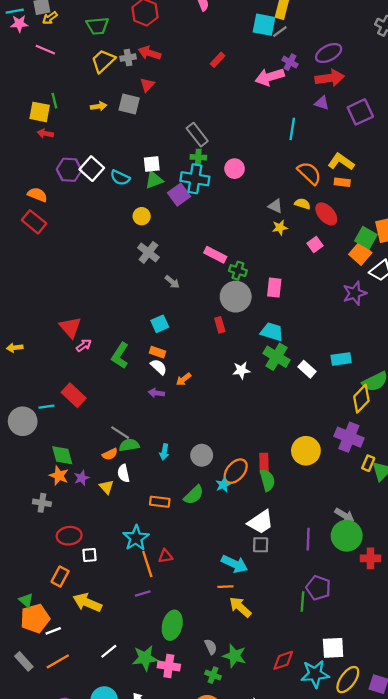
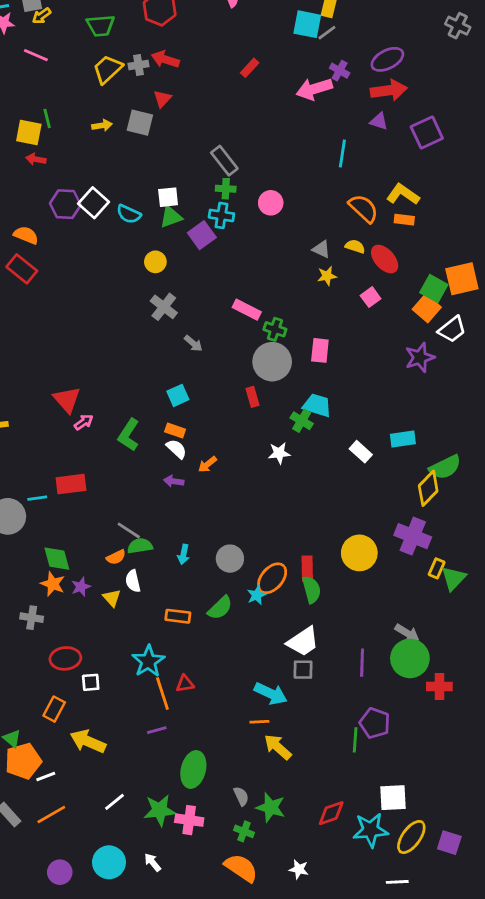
cyan cross: (195, 179) -> (221, 215), size x0.7
green cross: (276, 357) -> (302, 421), moved, size x0.7
red rectangle: (74, 395) -> (71, 484), turned -50

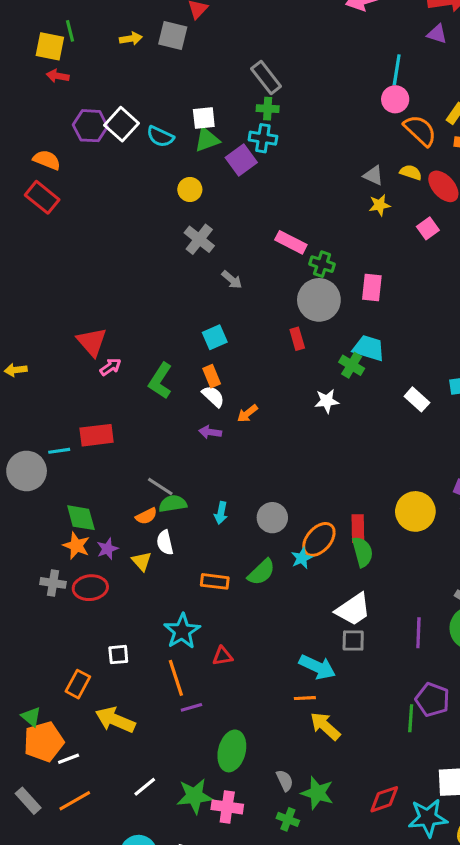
pink circle: (271, 203) -> (395, 99), moved
orange rectangle: (175, 431) -> (212, 376), turned 48
red ellipse: (65, 658) -> (90, 588), moved
orange line: (162, 694) -> (176, 678), moved

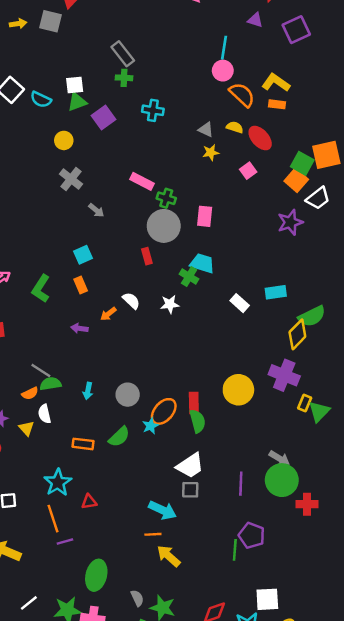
cyan cross: (263, 138) -> (153, 110), moved
white semicircle: (213, 396) -> (131, 301), moved

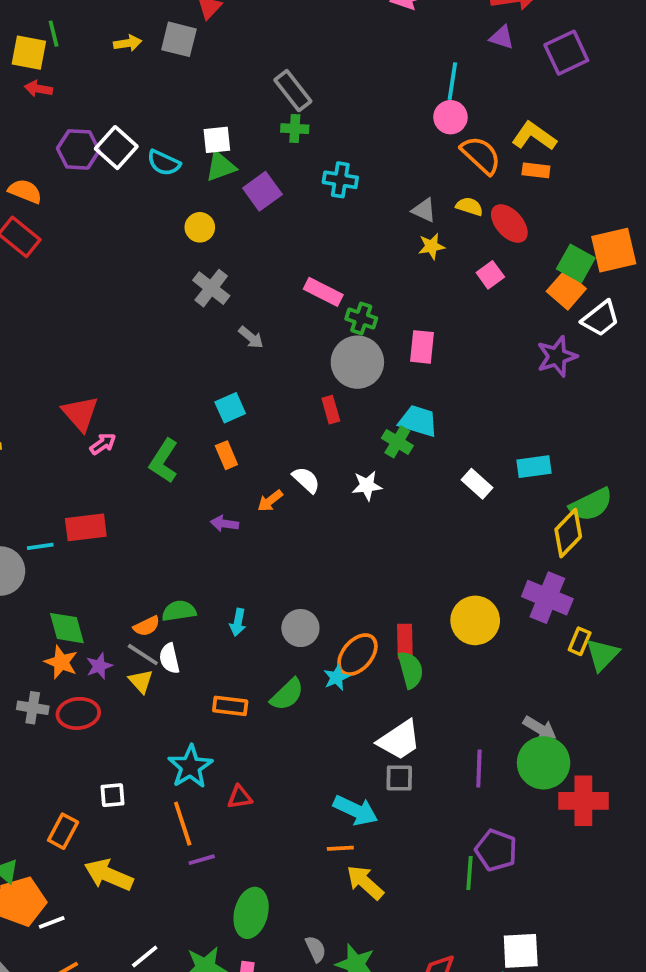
gray line: (41, 370) -> (143, 655), moved
red cross: (307, 504) -> (583, 801), size x1.4

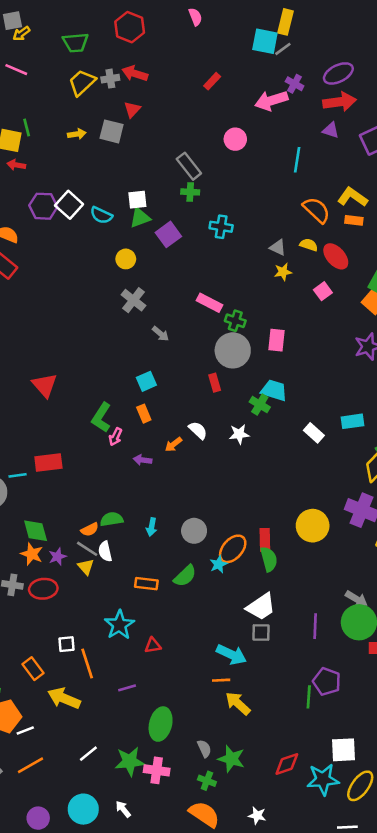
pink circle: (450, 117) -> (235, 139), moved
pink arrow: (103, 444) -> (115, 437), moved, turned 150
orange line: (183, 824) -> (87, 663), moved
orange rectangle: (63, 831) -> (33, 669), turned -65

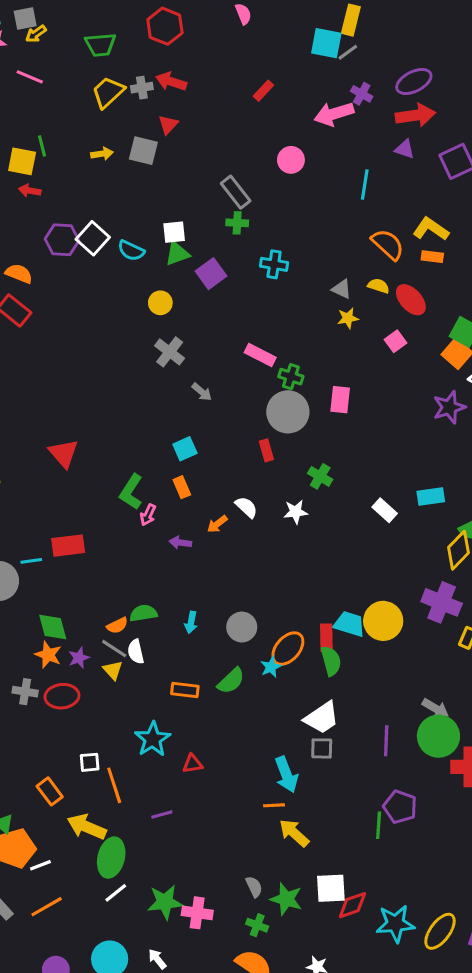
cyan trapezoid: (274, 390) -> (349, 624), moved
cyan arrow: (231, 654) -> (286, 775), turned 44
green ellipse: (161, 724) -> (111, 858), moved
white square: (343, 750) -> (331, 888), moved

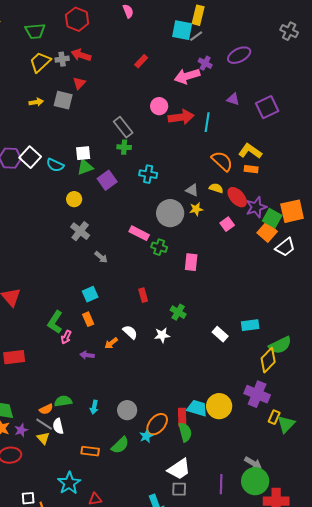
red arrow: (415, 115) -> (181, 117), moved
purple star: (449, 407) -> (256, 207), moved
gray circle: (288, 412) -> (170, 213), moved

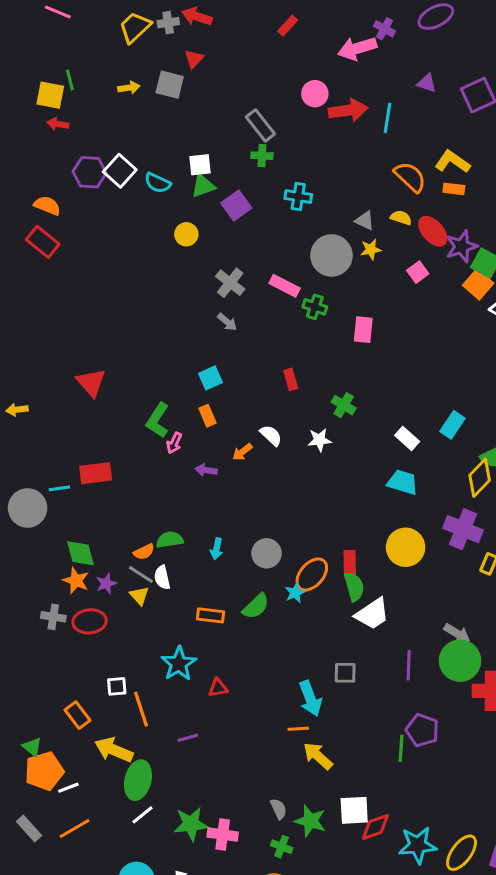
gray cross: (80, 231) -> (230, 283), moved
cyan rectangle: (250, 325) -> (452, 425), turned -48
cyan trapezoid: (197, 408) -> (403, 482), moved
white trapezoid: (179, 469) -> (372, 614), moved

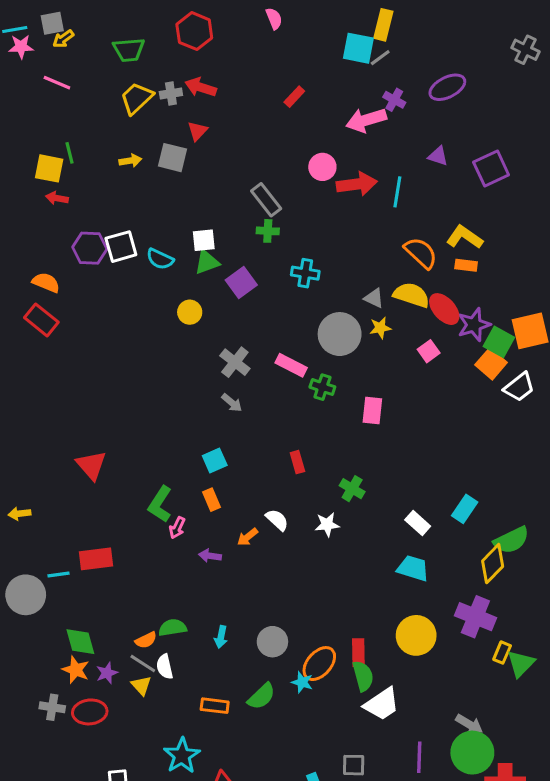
white square: (120, 171) -> (121, 247), turned 32
yellow semicircle: (401, 218) -> (411, 295), size x1.6
yellow arrow: (17, 410) -> (19, 514), moved
cyan star: (295, 593) -> (302, 682), turned -30

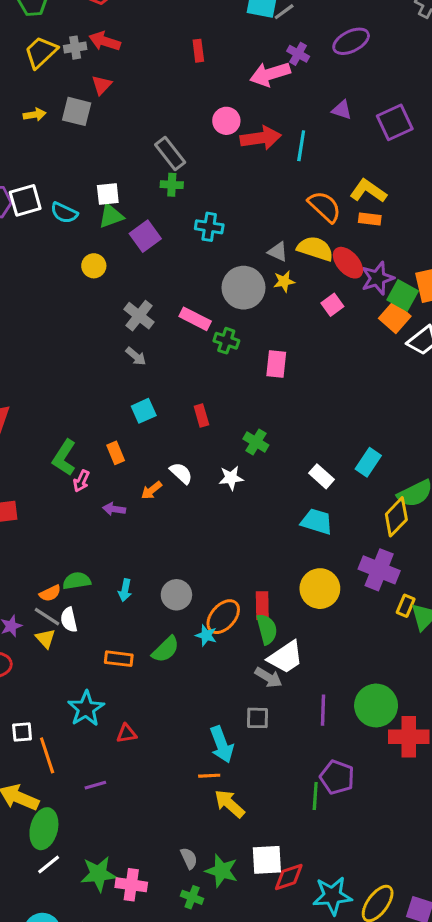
red rectangle: (294, 97) -> (198, 51), turned -50
cyan square: (215, 461) -> (144, 411), moved
gray arrow: (469, 724) -> (268, 677), moved

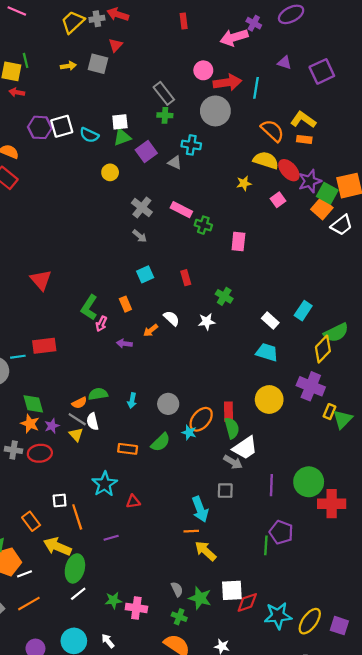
gray triangle: (278, 252) -> (175, 163), moved
gray circle: (243, 288) -> (215, 111), moved
green star: (98, 874) -> (113, 600), size x0.7

